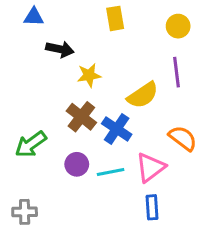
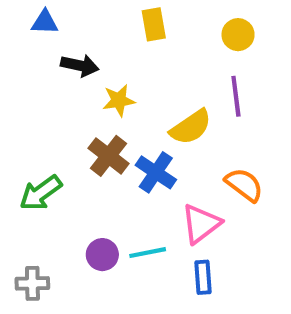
purple circle: (77, 164) -> (102, 255), moved
cyan line: (111, 172) -> (148, 253), moved

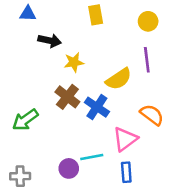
purple circle: (102, 255) -> (69, 168), moved

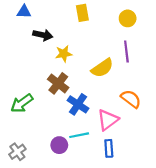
blue cross: (97, 107) -> (78, 104), moved
gray cross: (20, 176) -> (17, 152), turned -35

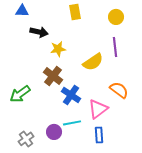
gray cross: (17, 152) -> (26, 139), moved

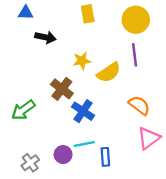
yellow circle: (116, 17) -> (136, 20), size x1.5
yellow star: (58, 49) -> (82, 61), moved
pink triangle: (98, 109) -> (149, 138), moved
blue rectangle: (99, 135) -> (105, 157), moved

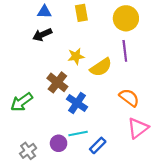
blue triangle: (26, 13) -> (44, 12), moved
black arrow: (45, 37) -> (42, 35), turned 144
blue rectangle: (105, 157) -> (98, 145), turned 49

